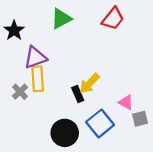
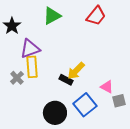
black rectangle: (78, 94) -> (66, 80), turned -40

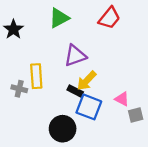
purple triangle: (30, 49) -> (75, 56), moved
gray cross: (17, 78) -> (19, 89), turned -32
blue square: (85, 105) -> (89, 107), moved, turned -30

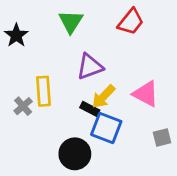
green triangle: (59, 18) -> (71, 22), turned -30
gray cross: (19, 89) -> (23, 106), turned 35
pink triangle: (122, 99) -> (146, 94), moved, size x1.5

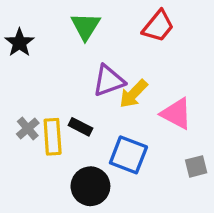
yellow rectangle: (44, 91) -> (53, 137), moved
yellow arrow: (103, 97) -> (133, 94), moved
black rectangle: (90, 109) -> (81, 127), moved

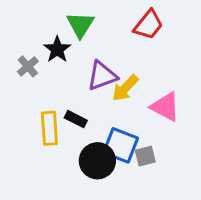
black star: (19, 43) -> (57, 49), moved
gray cross: (28, 128) -> (28, 66), moved
gray square: (196, 166) -> (145, 156), moved
black circle: (90, 186) -> (97, 161), moved

